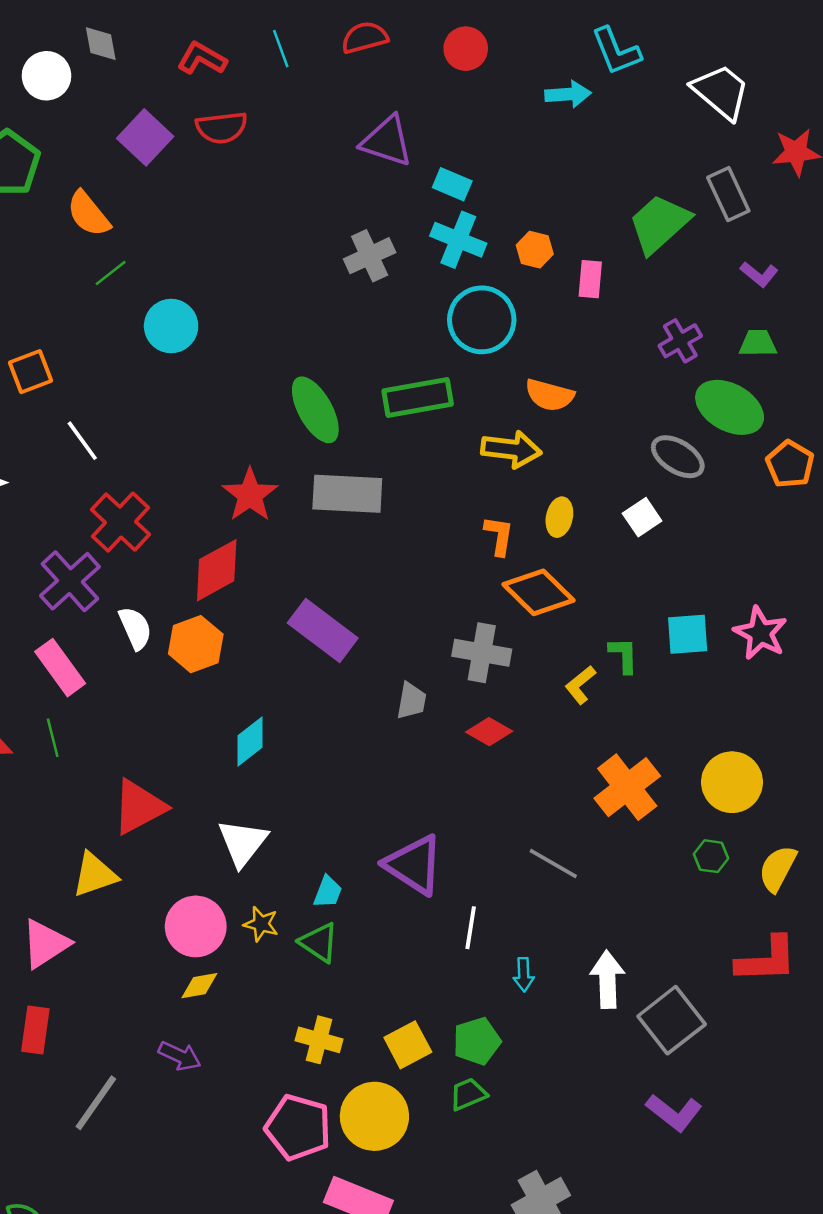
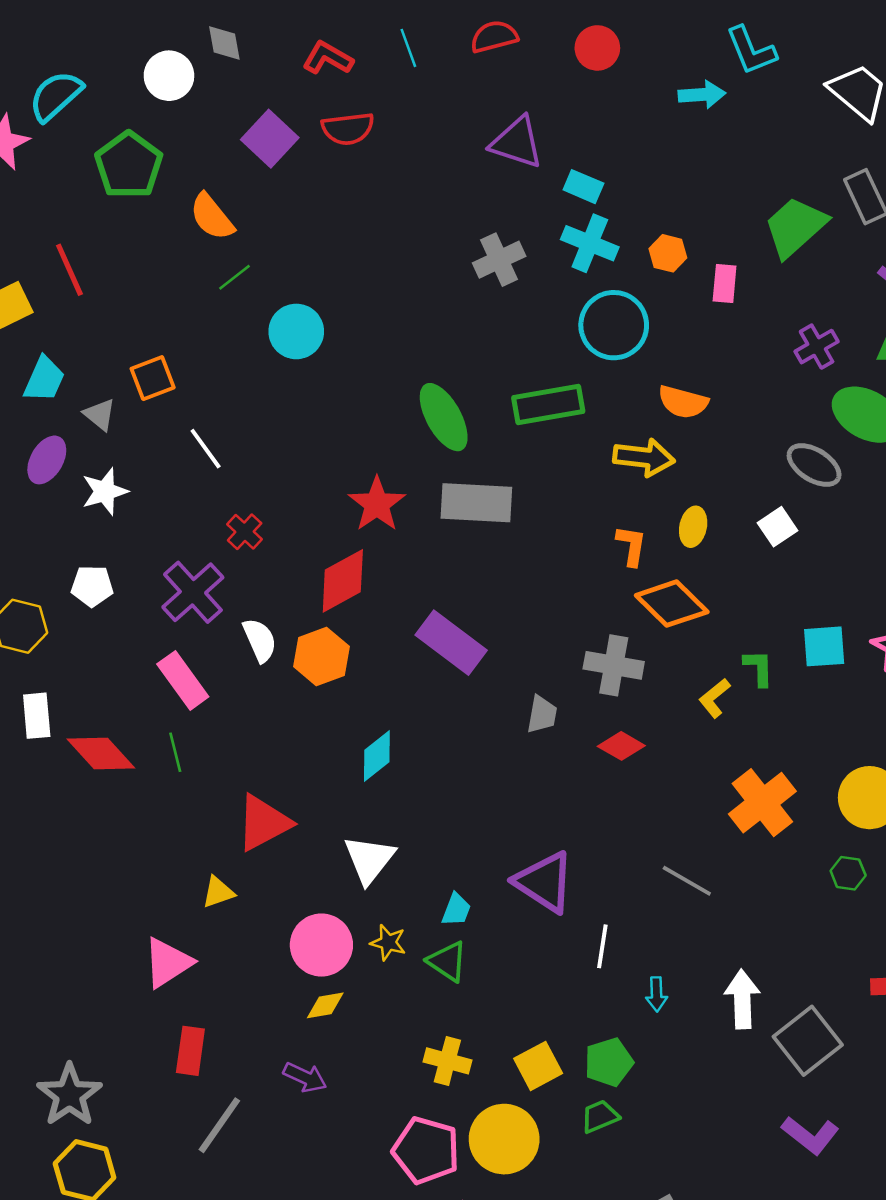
red cross: (120, 522) -> (245, 532), size x0.6
yellow triangle: (95, 875) -> (218, 892), size x0.7
red rectangle: (35, 1030) -> (190, 1051), moved

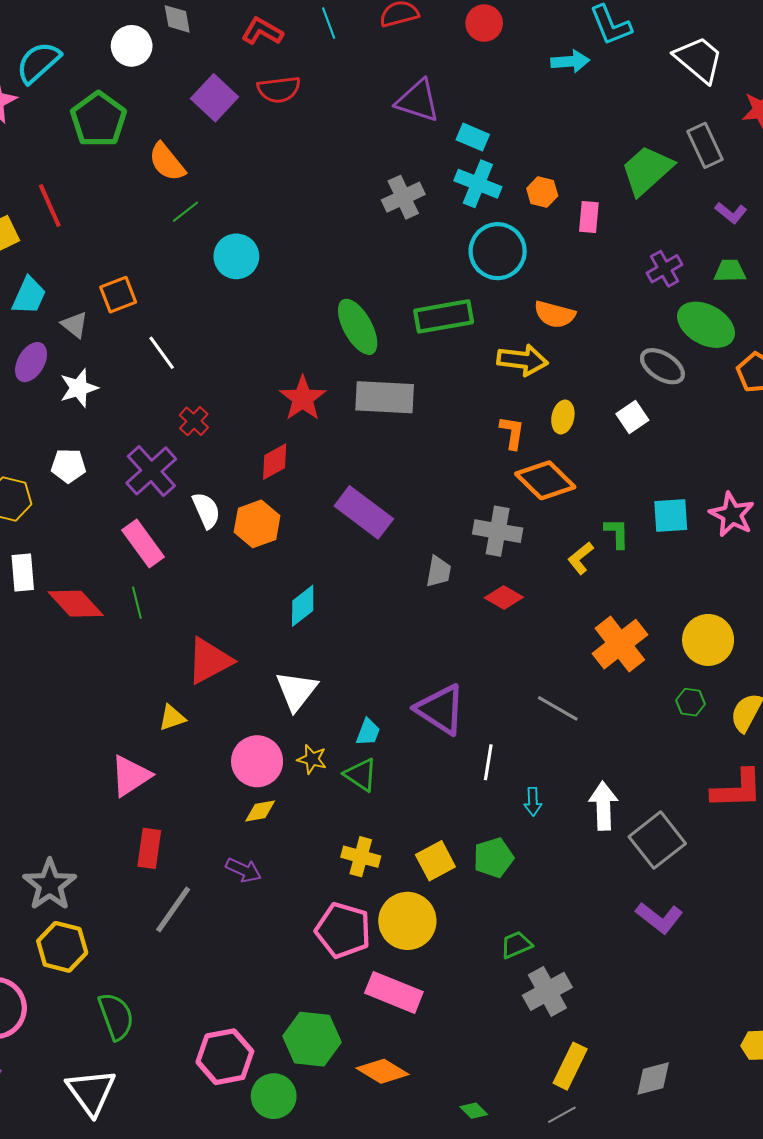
red diamond: (343, 581) -> (275, 462), size x0.7
green trapezoid: (600, 1116) -> (516, 945), moved

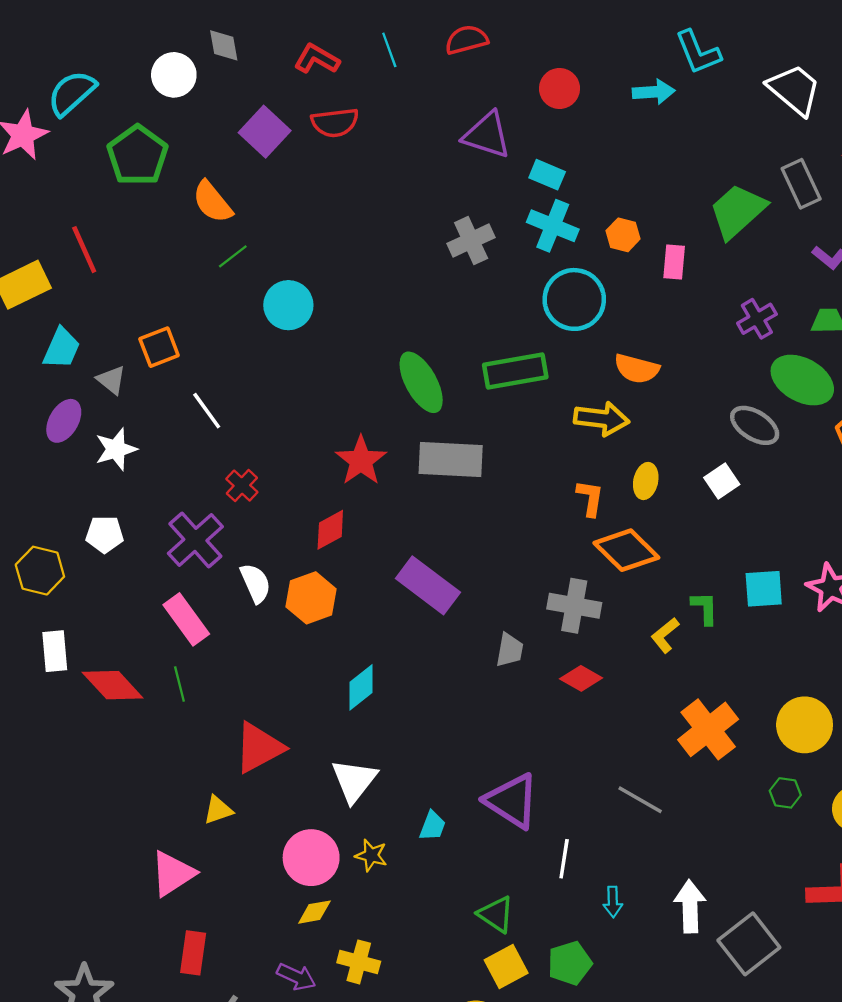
red circle: (484, 23) -> (560, 88), moved
green triangle: (361, 775) -> (496, 914), moved
yellow cross: (361, 857) -> (359, 962), moved

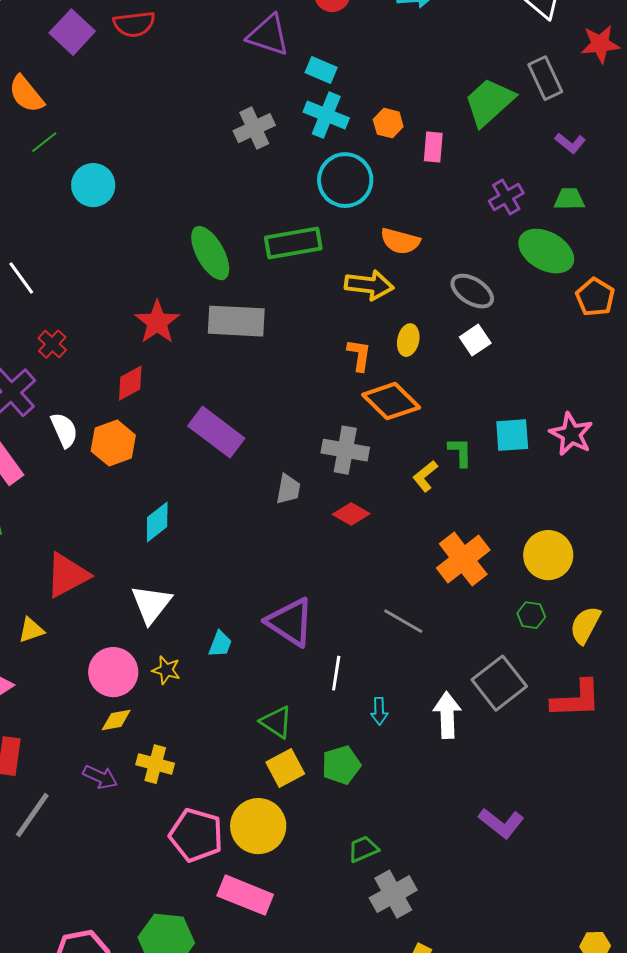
gray ellipse: (755, 425) -> (472, 291), moved
gray square: (749, 944) -> (499, 683), moved

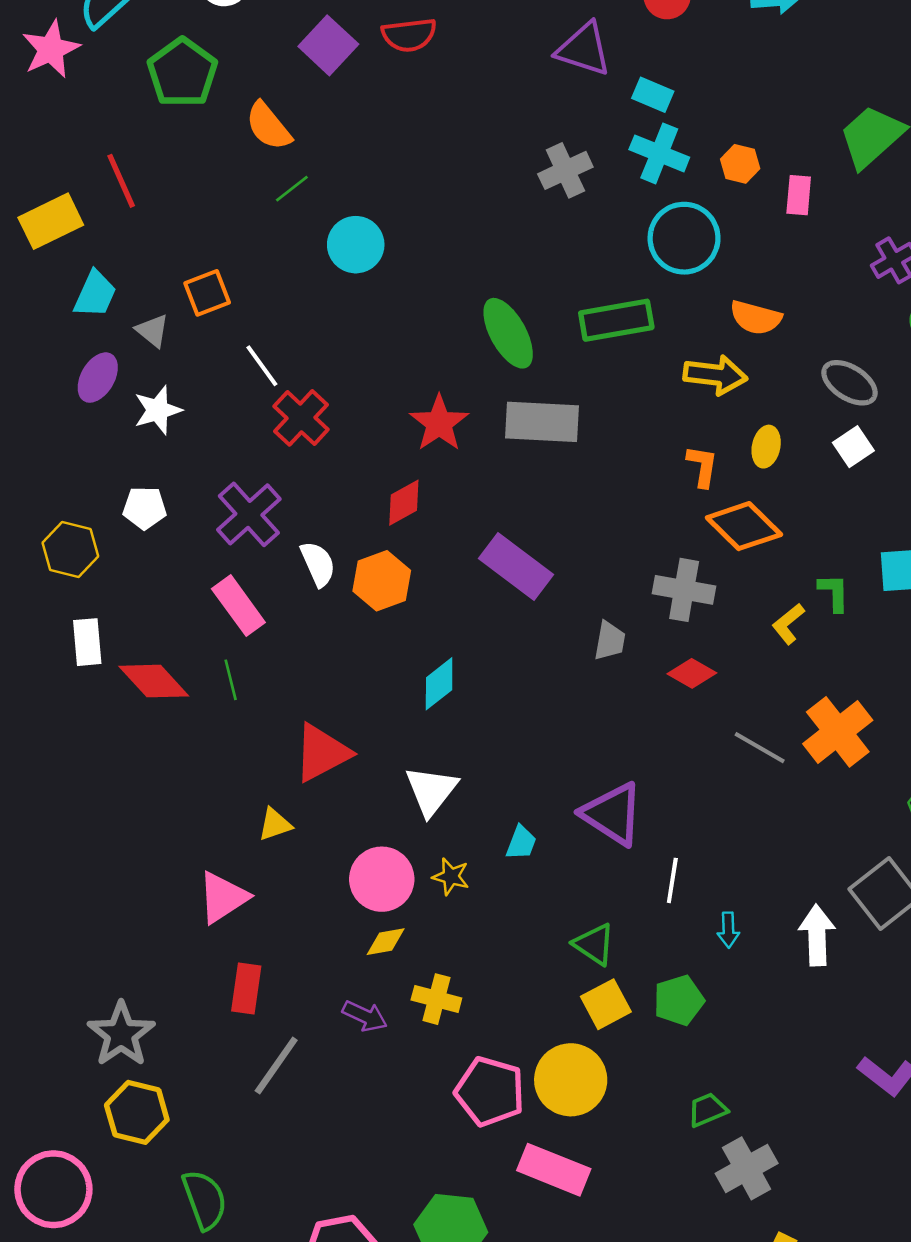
red cross: (52, 344) -> (301, 418), moved, size x1.5
gray line: (403, 621) -> (760, 748), moved

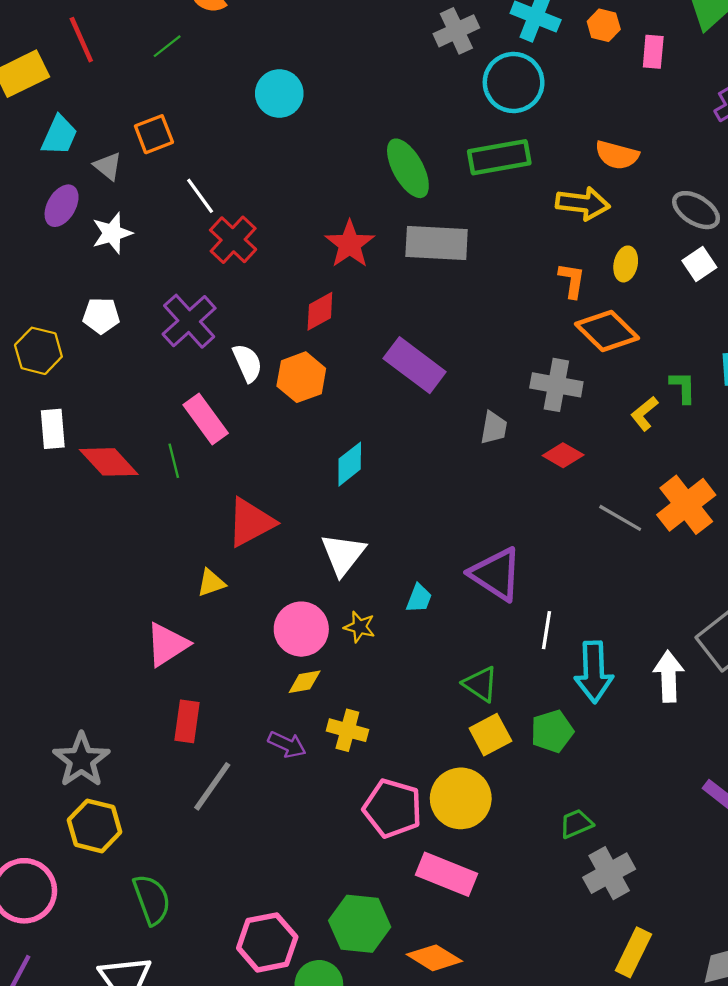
green line: (292, 189) -> (167, 46), moved
cyan circle: (684, 238) -> (514, 83), moved
pink rectangle: (238, 606) -> (206, 419), moved
cyan arrow: (728, 930) -> (594, 672), size x2.0

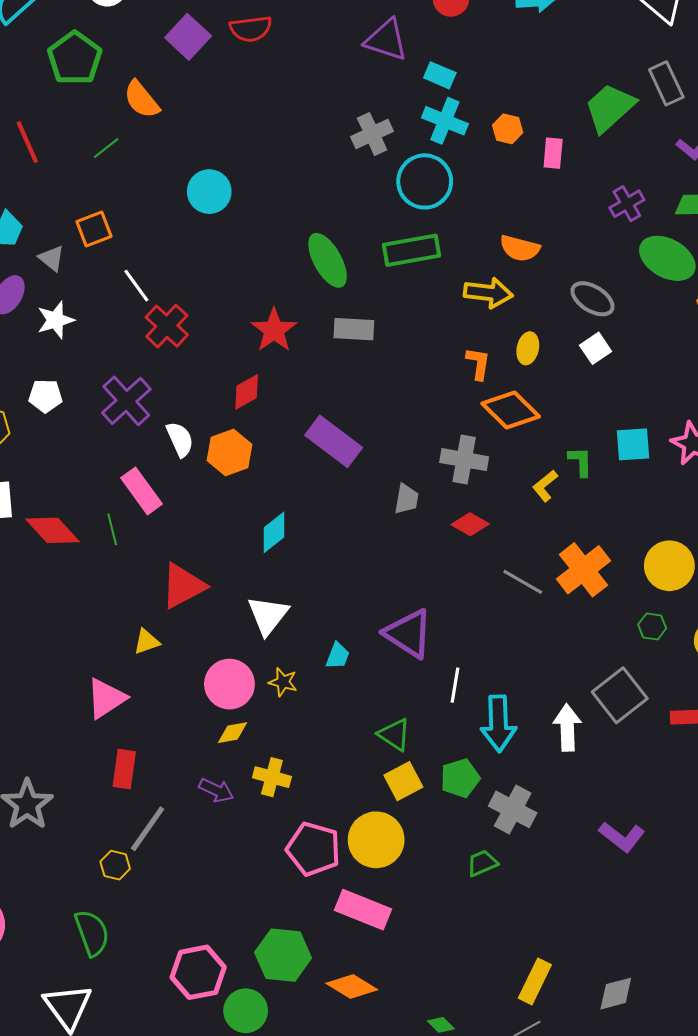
gray rectangle: (437, 243) -> (354, 329), size x0.7
yellow hexagon: (95, 826) -> (115, 865), moved, size x0.6
gray cross: (609, 873) -> (513, 809), moved, turned -33

